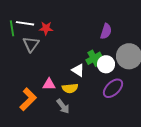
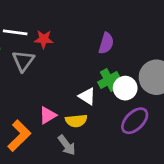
purple semicircle: (106, 31) -> (106, 43), moved
pink triangle: (49, 84) -> (48, 115), turned -32

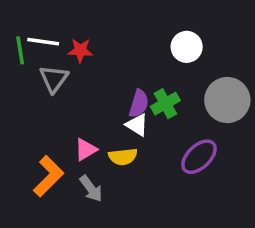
purple semicircle: (106, 43) -> (139, 104), moved
white circle: (125, 88) -> (187, 47), moved
gray arrow: (67, 145) -> (91, 189), moved

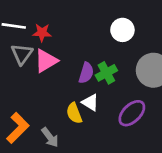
white triangle: (137, 125) -> (90, 102), moved
pink triangle: (86, 150) -> (46, 61), moved, size x1.4
yellow semicircle: (123, 157) -> (74, 113), turned 75

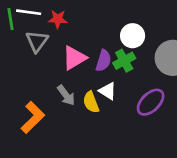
white circle: (122, 30) -> (133, 36), moved
pink triangle: (46, 61) -> (74, 58), moved
gray arrow: (50, 137) -> (66, 95), moved

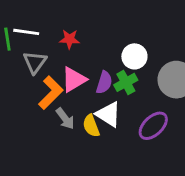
red star: (58, 19) -> (69, 39), moved
white triangle: (108, 91) -> (108, 114), size x1.4
orange L-shape: (33, 117) -> (51, 93), moved

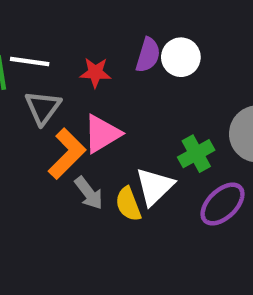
white circle: (134, 56) -> (181, 57), moved
purple semicircle: (104, 82) -> (148, 55), moved
green cross: (126, 82) -> (196, 154), moved
white triangle: (108, 114) -> (155, 186), turned 44

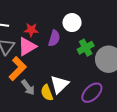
purple semicircle: (148, 55) -> (54, 38), moved
pink triangle: (102, 134) -> (27, 47), moved
green cross: (196, 154) -> (86, 48), moved

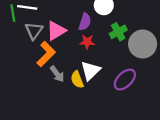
red star: (31, 30) -> (87, 42), moved

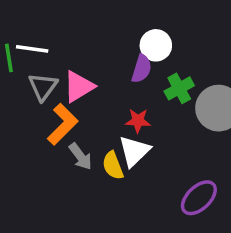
purple semicircle: (85, 22) -> (142, 69), moved
red star: (87, 42) -> (138, 121), moved
purple ellipse: (125, 80) -> (199, 198), moved

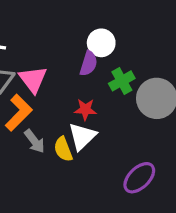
pink triangle: (79, 87) -> (33, 79), turned -36

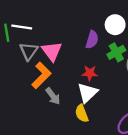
white circle: (101, 43) -> (115, 25), moved
yellow semicircle: (63, 149) -> (82, 113), moved

